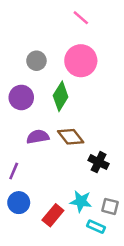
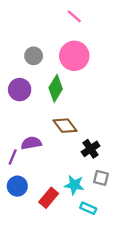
purple semicircle: (38, 137) -> (31, 143), moved
black cross: (99, 162) -> (91, 149), turned 30
gray square: (110, 206) -> (101, 178), moved

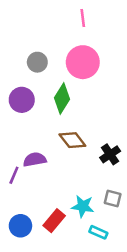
pink line: (74, 16) -> (83, 18), turned 42
black cross: (91, 149) -> (110, 154), moved
blue circle: (17, 186) -> (20, 226), moved

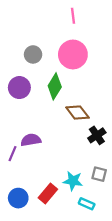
brown diamond: (72, 140) -> (77, 113), moved

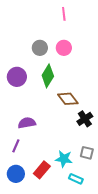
gray circle: (33, 54) -> (40, 48), moved
pink circle: (73, 54) -> (64, 48), size x0.6
purple line: (13, 154) -> (16, 146), moved

